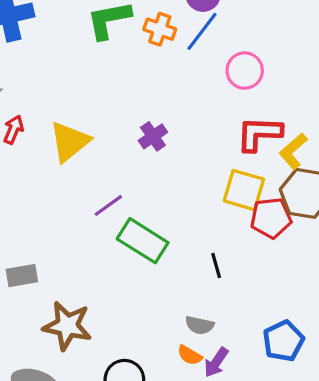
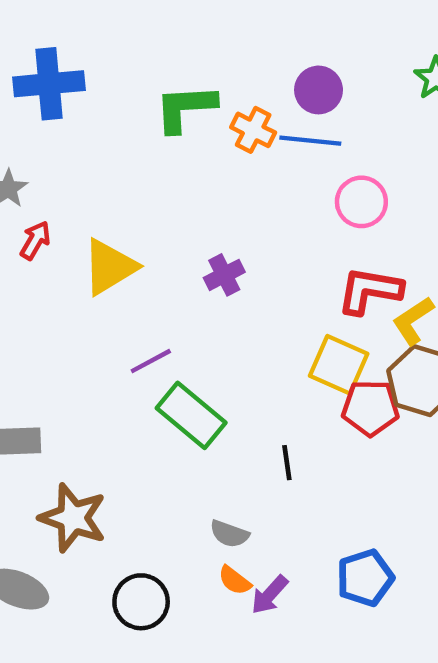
blue line: (202, 31) -> (310, 141), turned 51
gray semicircle: (200, 325) -> (229, 534), moved

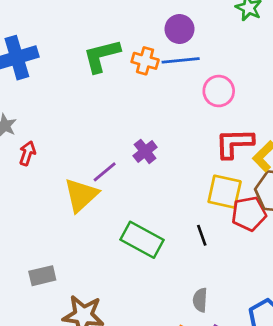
yellow triangle: (110, 267) -> (81, 195), moved
purple line: (151, 361) -> (105, 172), moved
black line: (287, 463) -> (202, 235), moved
gray semicircle: (229, 534) -> (200, 300), moved, turned 85

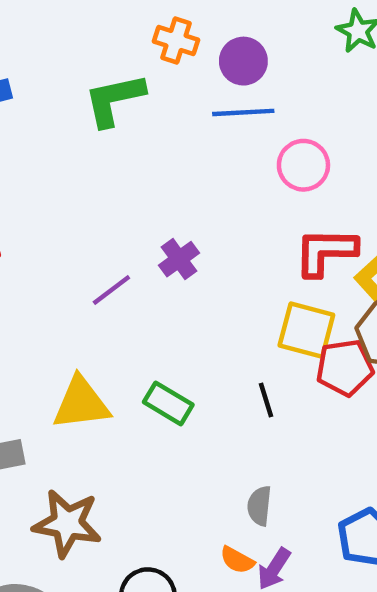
orange cross: (145, 61) -> (176, 41), moved
yellow triangle: (81, 195) -> (81, 403), moved, turned 33
green rectangle: (142, 240) -> (168, 403), size x0.7

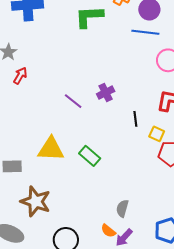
purple line: (111, 290) -> (73, 101), turned 66
yellow square: (306, 330) -> (157, 134), size x0.6
black line: (266, 400) -> (135, 119), moved

